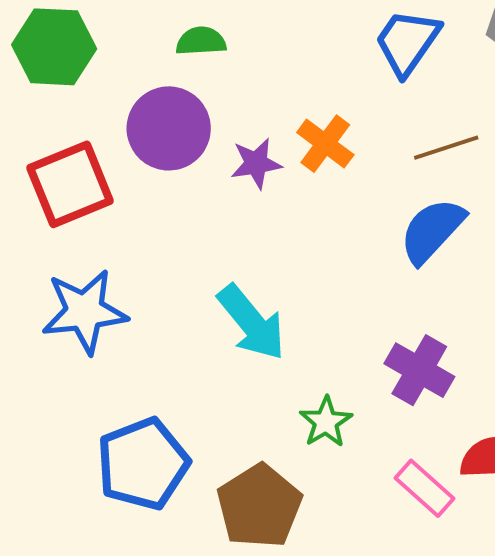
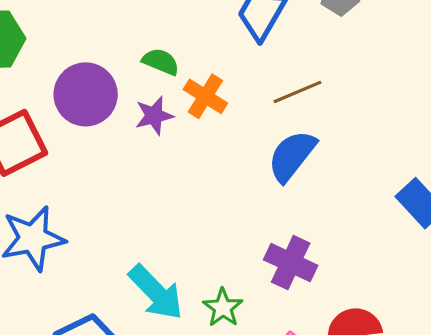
green semicircle: (201, 41) -> (161, 62), moved, turned 30
cyan arrow: (252, 322) -> (156, 292), moved

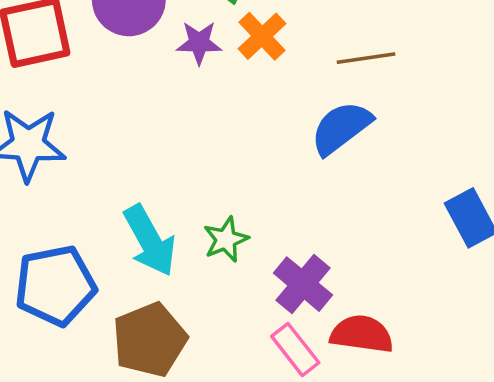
purple cross: (291, 263) -> (303, 284), moved
green star: (223, 308) -> (226, 239), moved

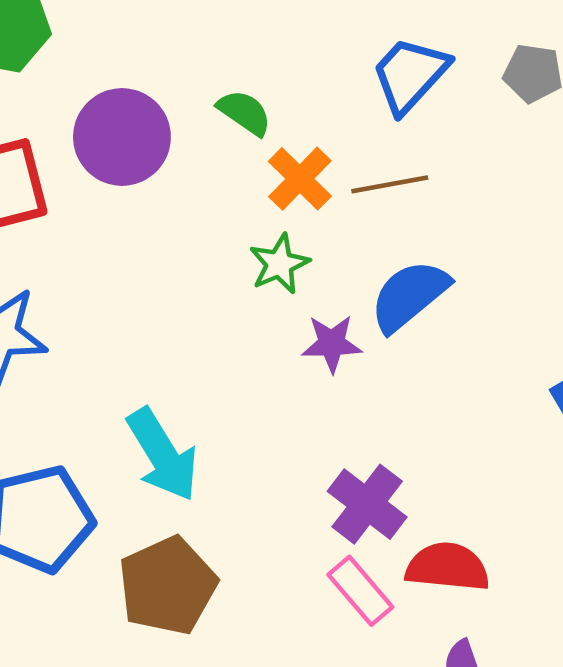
purple star: (199, 43) -> (332, 344), moved
brown line: (366, 58) -> (390, 184), moved
green star: (226, 239) -> (279, 264), moved

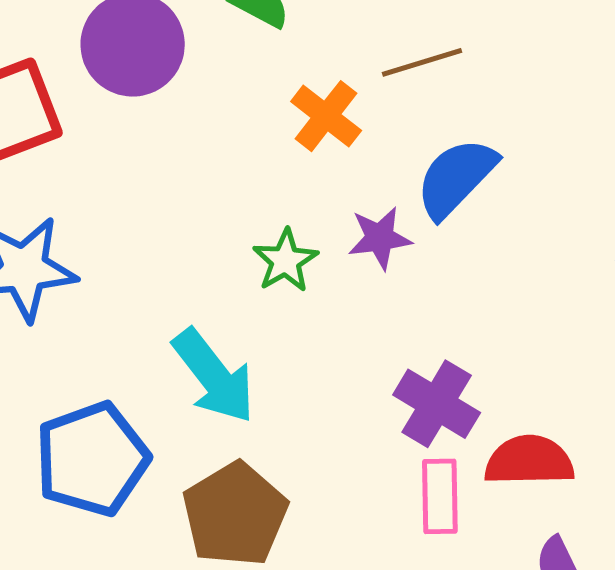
orange cross: (300, 179) -> (326, 116), moved
green star: (279, 264) -> (285, 261), moved
pink rectangle: (360, 591) -> (440, 496), turned 46

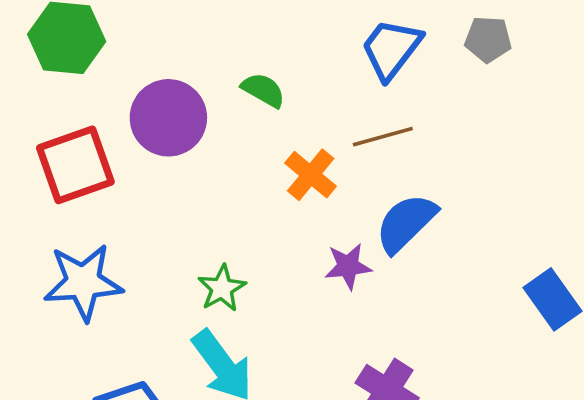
green star: (285, 261) -> (222, 288), moved

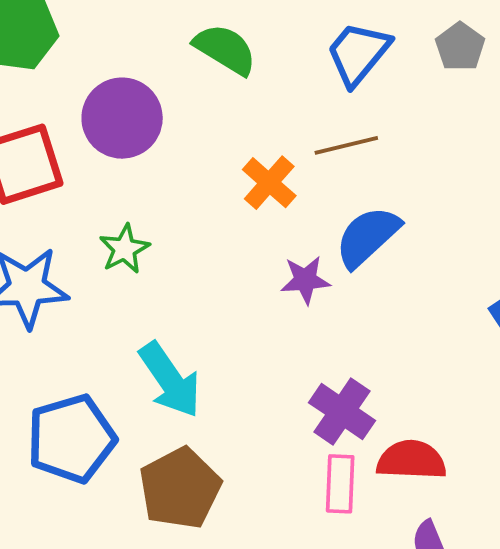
gray pentagon: (488, 39) -> (460, 47), turned 30
green semicircle: (263, 90) -> (225, 49), moved, size x1.4
green star: (222, 288) -> (124, 249), moved

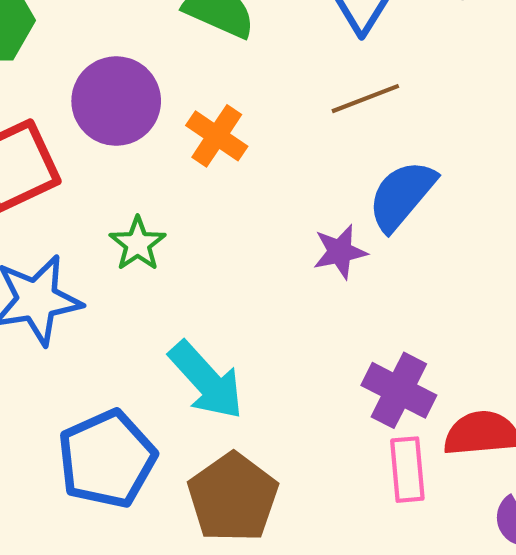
orange cross: (269, 183) -> (217, 136), moved

